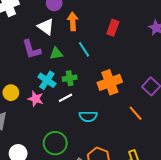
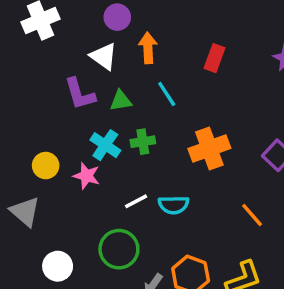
white line: (66, 98) -> (136, 201), moved
orange line: (136, 113) -> (252, 215), moved

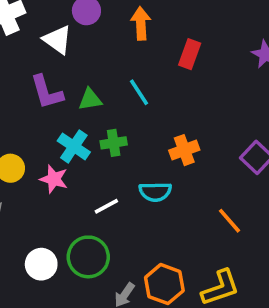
orange arrow: (148, 48) -> (141, 23), moved
white triangle: (104, 56) -> (57, 40), moved
orange cross: (209, 148) -> (184, 150), size x0.7
cyan semicircle: (174, 205) -> (155, 192), moved
white circle: (58, 266) -> (41, 264), moved

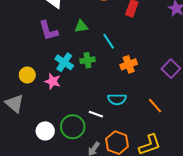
cyan line: (139, 92) -> (109, 41), moved
green triangle: (90, 99) -> (81, 26), moved
cyan semicircle: (155, 192) -> (117, 99), moved
white line: (106, 206) -> (96, 114), moved, turned 48

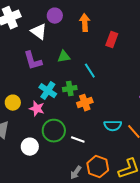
orange cross: (129, 64) -> (85, 103), moved
cyan semicircle: (117, 99) -> (113, 126), moved
green circle: (73, 127) -> (54, 131), moved
white circle: (45, 131) -> (30, 147), moved

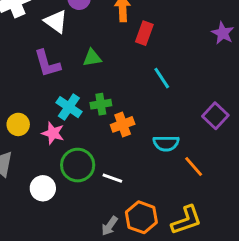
red rectangle: (112, 40) -> (144, 33), moved
cyan line: (90, 71) -> (162, 78), moved
cyan semicircle: (113, 126) -> (166, 143), moved

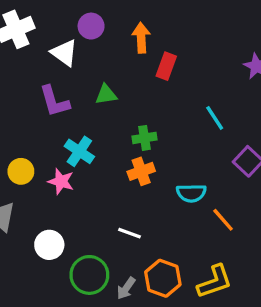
cyan line: (162, 78) -> (215, 118), moved
green cross: (101, 104) -> (144, 138), moved
green circle: (78, 165) -> (89, 275), moved

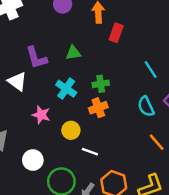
white triangle: (64, 53) -> (17, 81), moved
cyan cross: (79, 151) -> (66, 89), moved
yellow circle: (21, 171) -> (71, 130), moved
cyan semicircle: (191, 193) -> (146, 106), moved, turned 66

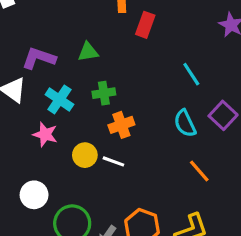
purple L-shape: (36, 58) -> (39, 58), turned 125
green cross: (101, 84) -> (104, 93), moved
cyan cross: (66, 89) -> (59, 99), moved
white line: (90, 152) -> (113, 161), moved

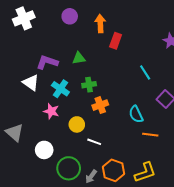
cyan semicircle: (185, 123) -> (136, 114), moved
white line: (113, 161) -> (94, 142), moved
orange line: (199, 171) -> (150, 135), turned -42

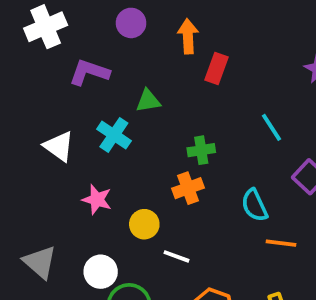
purple L-shape: (47, 62) -> (89, 72), moved
green cross: (89, 85) -> (201, 150), moved
cyan cross: (60, 89) -> (114, 135), moved
gray triangle: (15, 133) -> (40, 262), moved
white circle: (44, 150) -> (101, 272), moved

